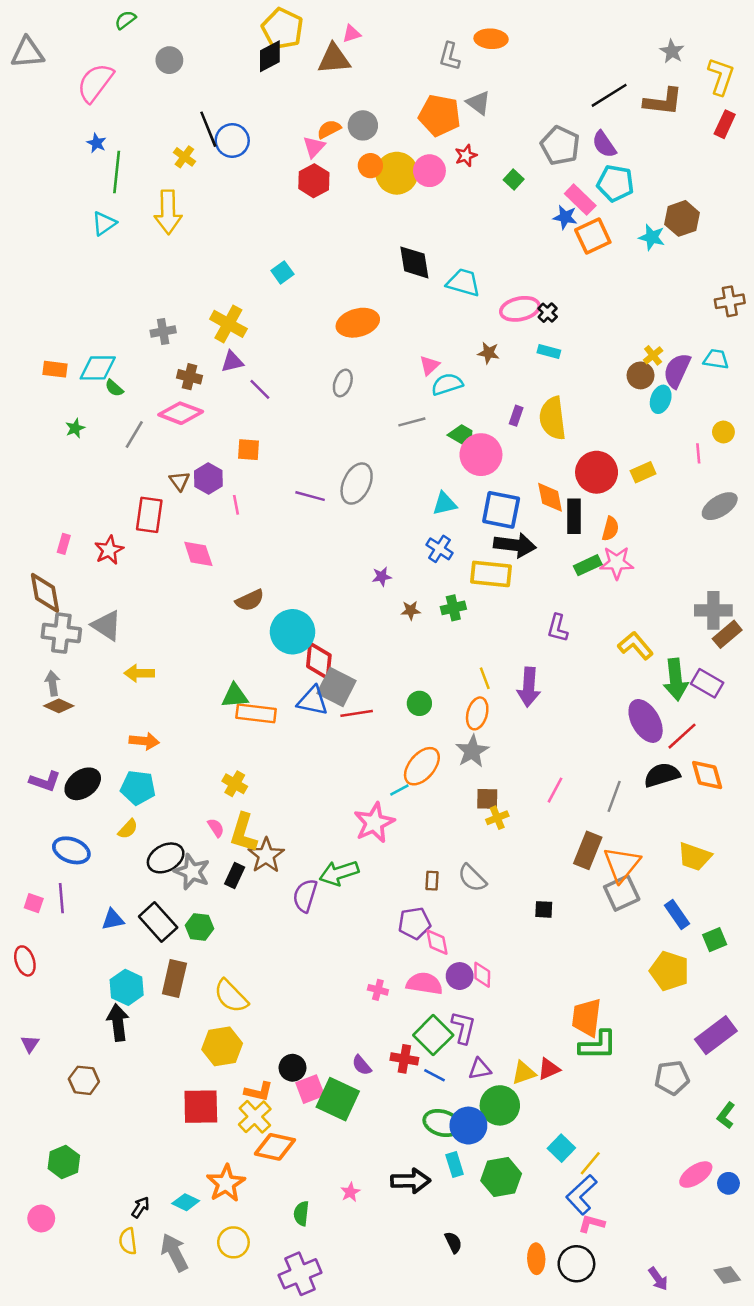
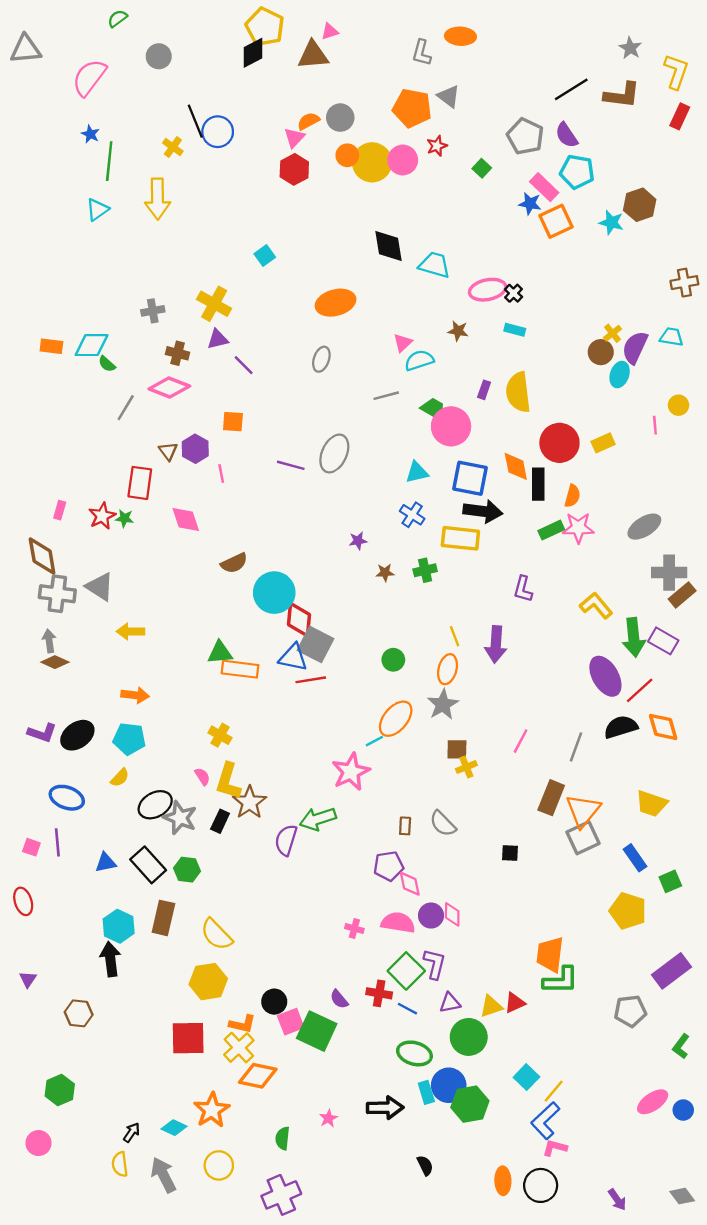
green star: (75, 428) -> (125, 518), moved, turned 30
gray ellipse: (720, 506) -> (644, 527), moved
red line: (357, 713) -> (311, 680), moved
blue circle: (468, 1126) -> (449, 1085), moved

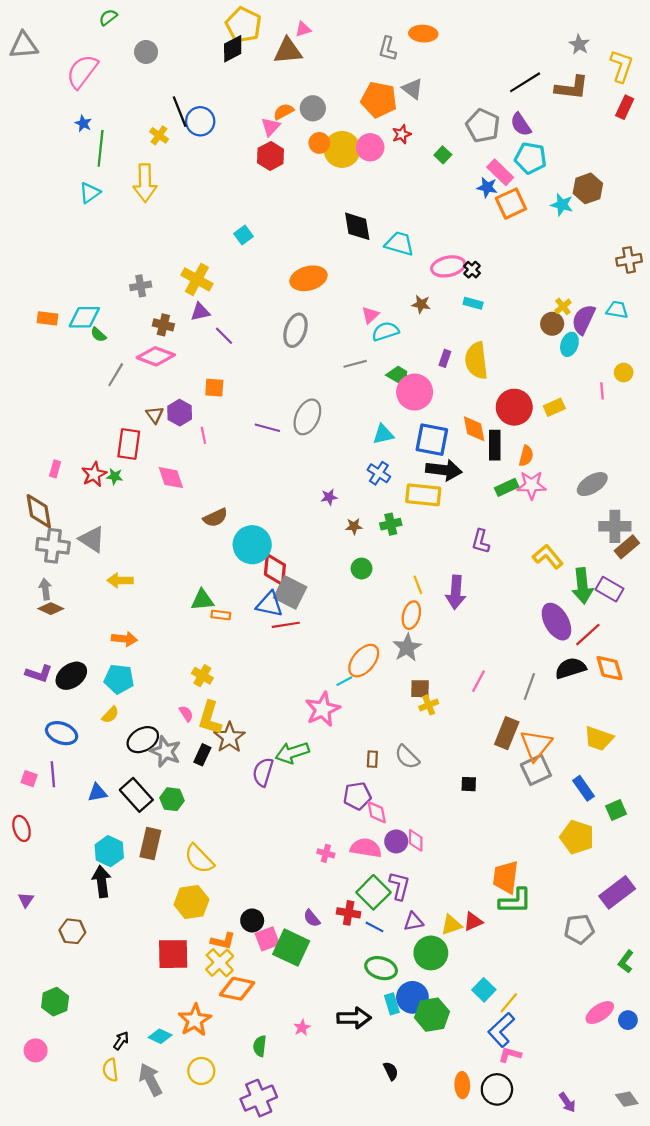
gray ellipse: (321, 359) -> (295, 330), size x1.4
green circle: (393, 660) -> (362, 569), moved
orange rectangle: (240, 669) -> (221, 615), size x0.6

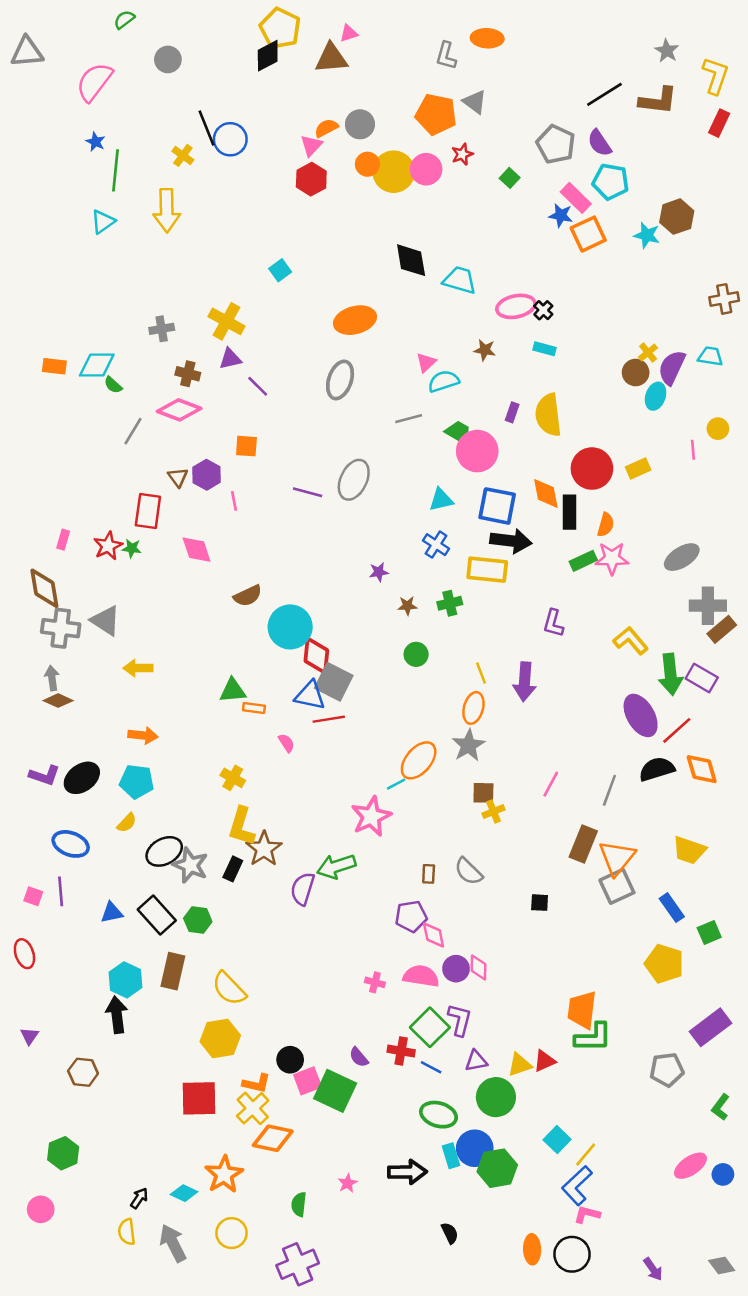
pink semicircle: (186, 714) -> (286, 743), moved

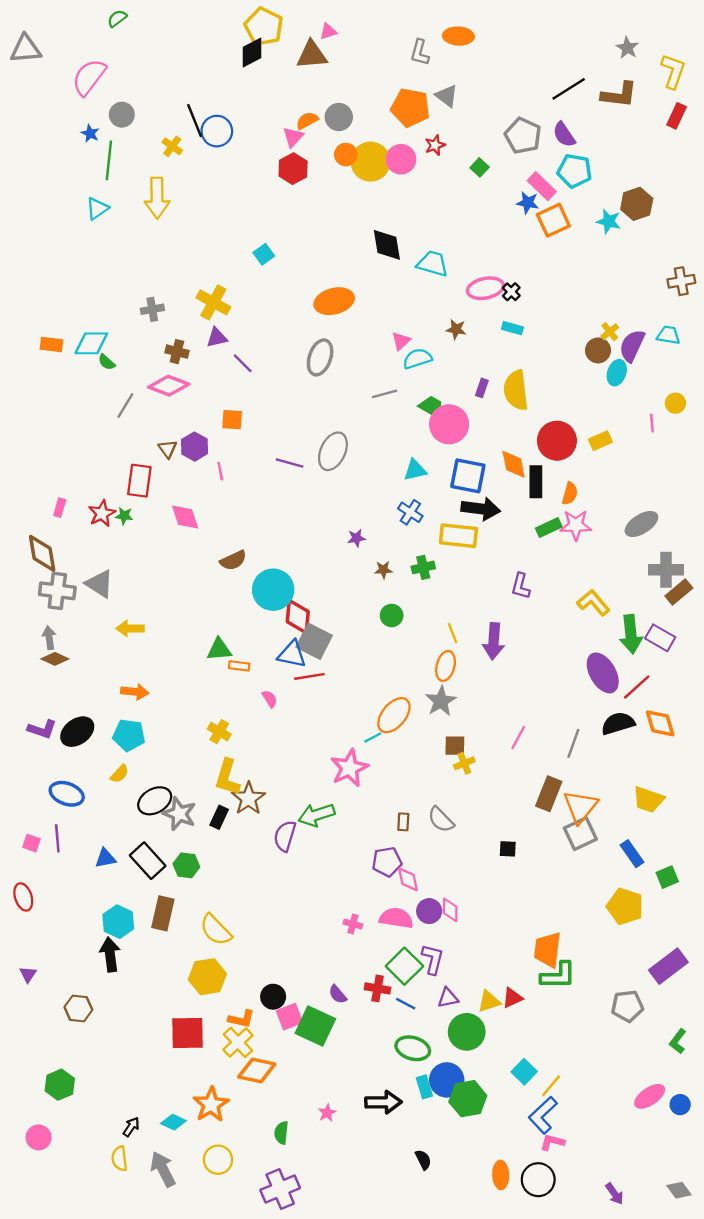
gray circle: (168, 59) -> (122, 115), moved

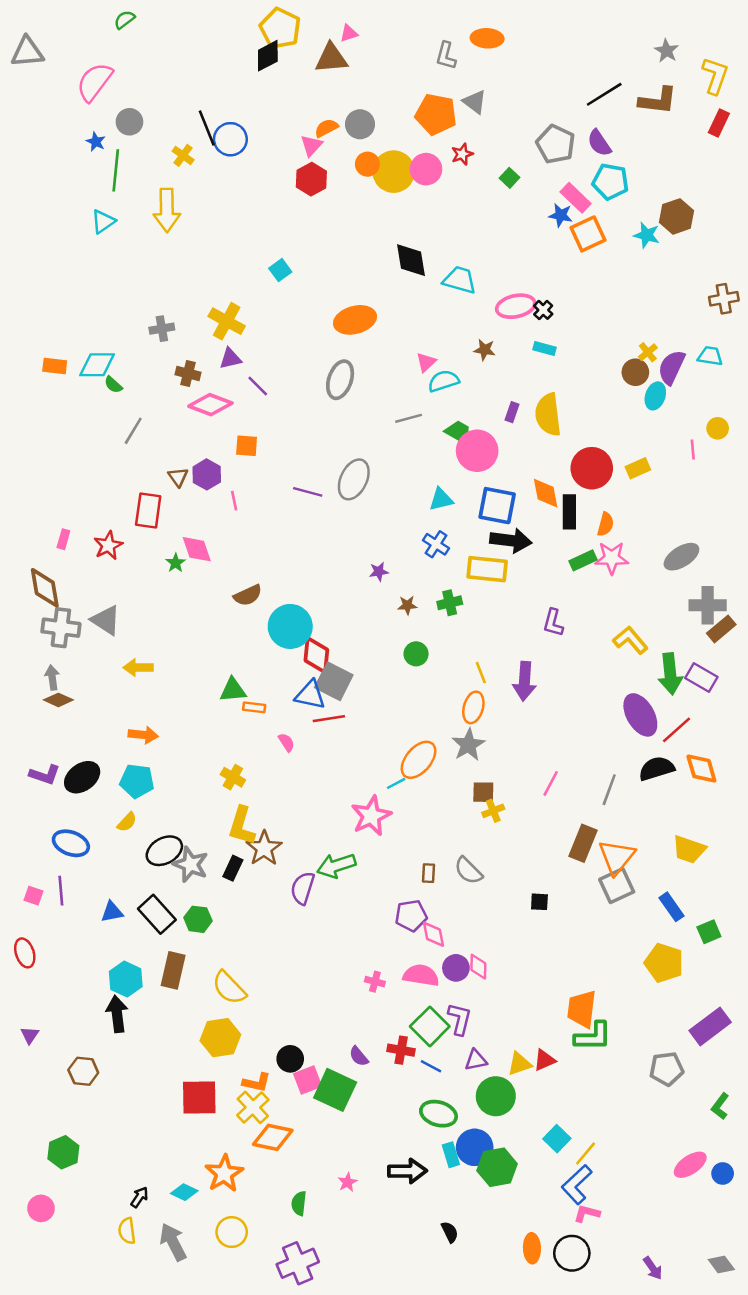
pink diamond: (169, 386) -> (210, 405), moved
green star: (124, 516) -> (176, 563), moved, turned 30

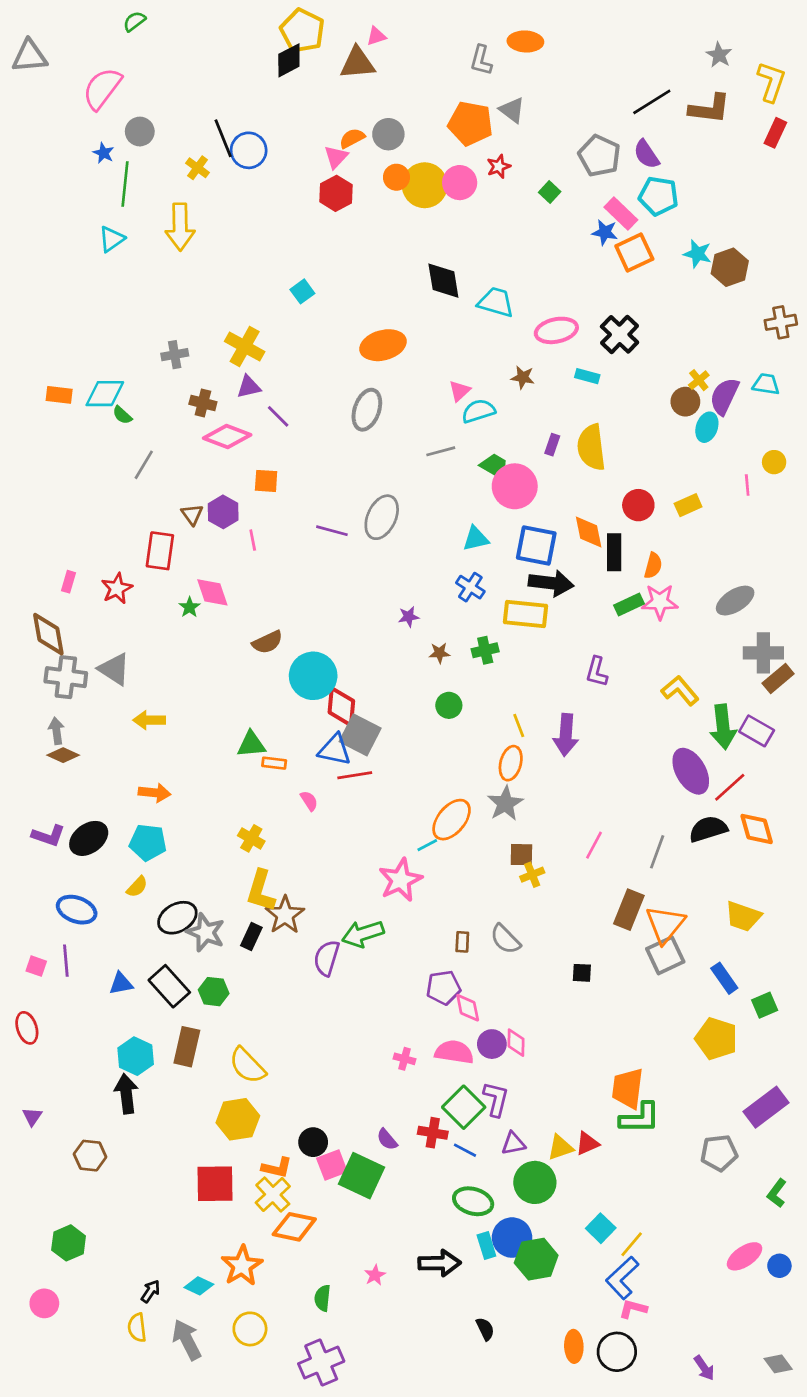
brown hexagon: (676, 216) -> (730, 267), moved
black cross: (543, 310) -> (620, 334), moved, size x1.8
red circle: (592, 468) -> (638, 505), size x0.7

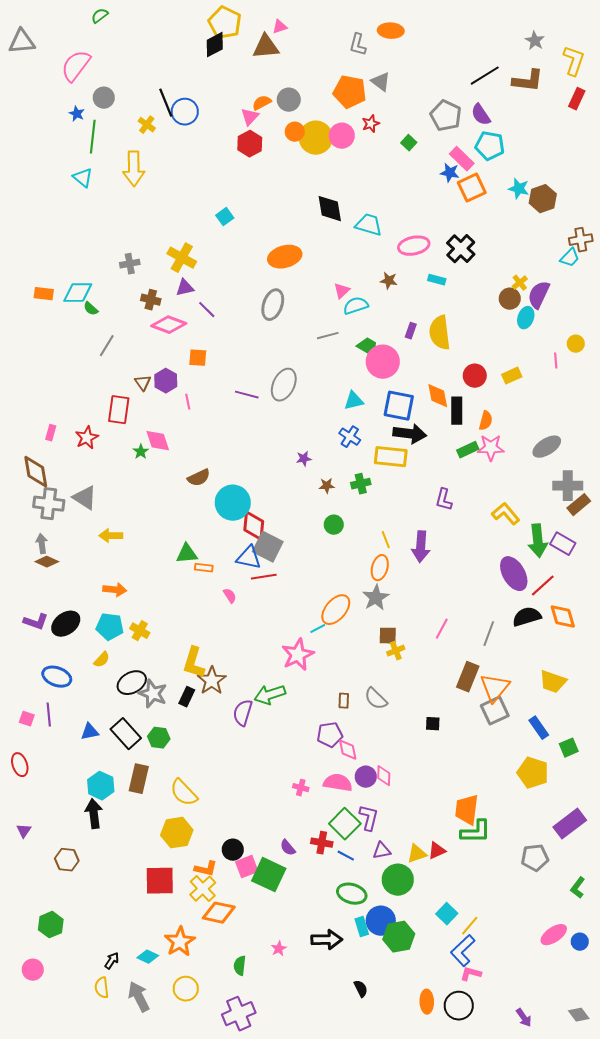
cyan triangle: (112, 239) -> (83, 178), turned -45
cyan trapezoid: (766, 384) -> (570, 258), moved, turned 125
yellow cross: (251, 838) -> (140, 631), moved

